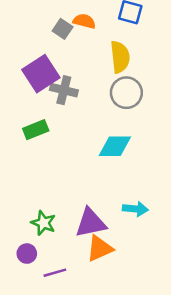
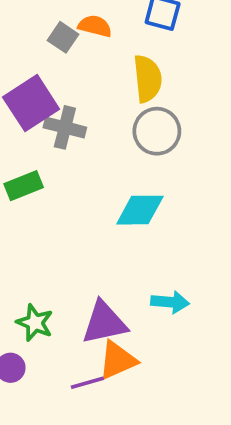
purple line: (55, 273) -> (87, 383), moved

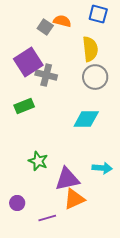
green star: (35, 323) -> (38, 161), moved
purple line: (87, 383) -> (47, 218), moved

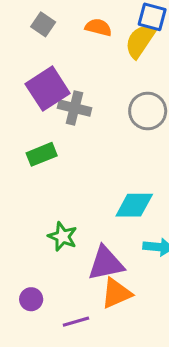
gray square: (45, 27) -> (43, 24), moved
yellow semicircle: (90, 49) -> (140, 41), moved, turned -140
cyan diamond: (86, 119) -> (134, 205), moved

